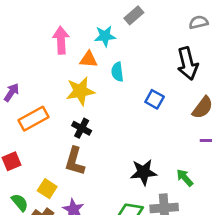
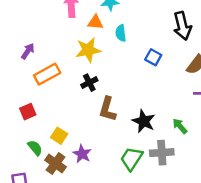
black cross: (82, 128) -> (89, 83), turned 35
brown L-shape: (75, 161) -> (107, 109), moved
black star: (144, 172) -> (144, 121), turned 30

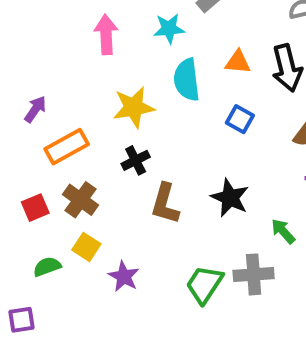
orange triangle: (95, 22) -> (238, 62), moved
cyan semicircle: (121, 33) -> (187, 80), size x1.5
black star: (144, 121) -> (230, 198), moved
green semicircle: (35, 148) -> (47, 267), turned -70
brown cross: (56, 163) -> (80, 200), moved

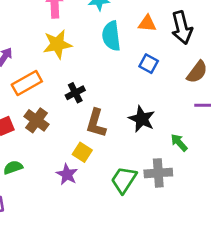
yellow star: (134, 107) -> (57, 44), moved
yellow square: (86, 247) -> (82, 152), moved

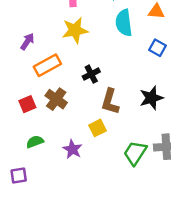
black star: (142, 119) -> (151, 98), turned 30
yellow square: (82, 152) -> (97, 128), turned 30
purple star: (67, 174) -> (72, 149), moved

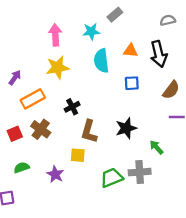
blue square: (158, 48) -> (132, 83), turned -32
yellow square: (97, 128) -> (78, 155), turned 32
green trapezoid: (135, 153) -> (112, 178), turned 35

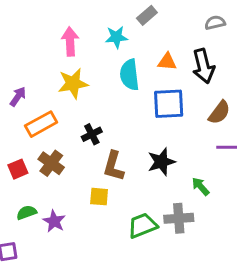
blue square: (132, 83) -> (169, 104), size x1.6
purple star: (55, 174) -> (54, 221), moved

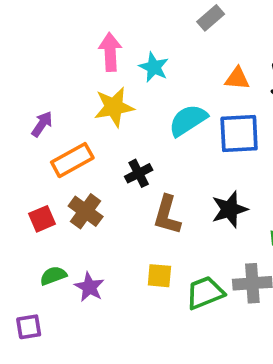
cyan star: (116, 37) -> (154, 67), moved, turned 30
cyan semicircle: (129, 75) -> (188, 120), moved, turned 64
yellow square: (99, 197) -> (159, 276), moved

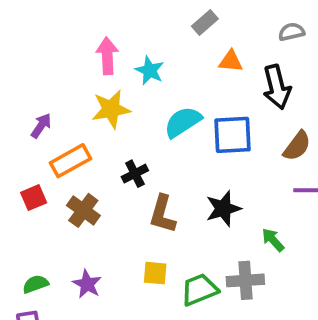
orange triangle: (237, 79) -> (231, 61), moved
red square: (42, 219) -> (34, 198), moved
green semicircle: (53, 276) -> (35, 284), moved

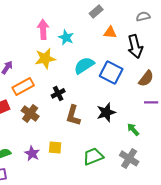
blue square: (233, 135) -> (111, 72), turned 30
yellow square: (155, 273) -> (55, 147), moved
gray cross: (245, 280) -> (129, 158), moved, turned 36

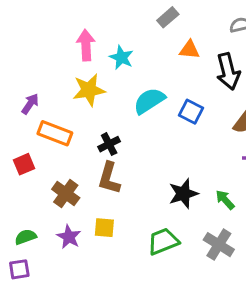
blue square: (111, 72) -> (191, 112), size x0.7
orange rectangle: (23, 86) -> (55, 133), turned 50
black star: (106, 112) -> (183, 194), moved
brown cross: (30, 113) -> (66, 194), moved
brown L-shape: (73, 115) -> (109, 178), moved

